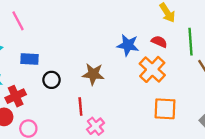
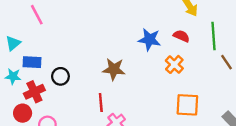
blue rectangle: (29, 59) -> (32, 62), moved
orange cross: (152, 69) -> (174, 64), size x0.7
black circle: (52, 80) -> (60, 76), moved

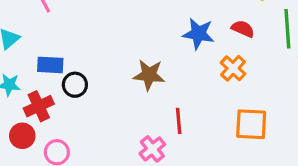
blue rectangle: (32, 62) -> (50, 65), moved
red line: (101, 102) -> (179, 121), moved

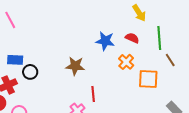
orange square: (251, 124) -> (148, 79), moved

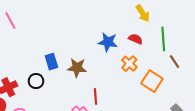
blue rectangle: (15, 60) -> (51, 62), moved, turned 70
black circle: (30, 72) -> (36, 81), moved
orange square: (148, 79) -> (152, 81), turned 30

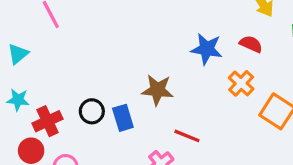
blue rectangle: (51, 62) -> (123, 118), moved
red line: (96, 96) -> (187, 136), turned -63

